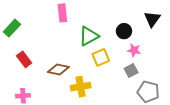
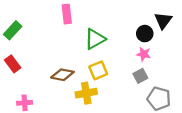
black circle: (124, 31) -> (145, 34), moved
yellow square: (101, 57) -> (98, 70), moved
red rectangle: (24, 59) -> (13, 64), moved

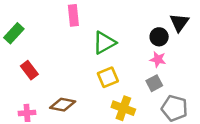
red rectangle: (13, 64) -> (29, 70), moved
brown diamond: (62, 75) -> (63, 105), moved
yellow cross: (86, 93) -> (123, 108), moved, turned 30

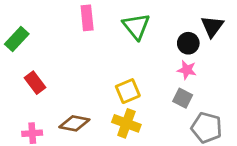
green triangle: (104, 43) -> (136, 26), moved, turned -40
gray square: (154, 83) -> (183, 98), turned -35
yellow cross: (123, 108) -> (126, 123), moved

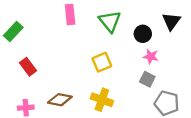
black circle: (188, 43) -> (143, 34), moved
yellow square: (128, 91) -> (102, 62), moved

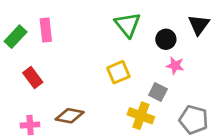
pink rectangle: (70, 14) -> (46, 30), moved
gray square: (147, 79) -> (158, 92), moved
yellow cross: (102, 100) -> (141, 116), moved

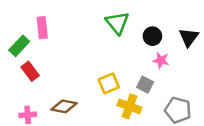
black triangle: (199, 25) -> (189, 37), moved
green rectangle: (16, 37) -> (19, 46), moved
yellow square: (118, 72) -> (109, 83), moved

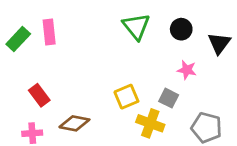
black circle: (152, 36) -> (181, 29), moved
green rectangle: (19, 46) -> (18, 39), moved
red rectangle: (30, 71) -> (39, 95), moved

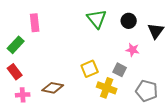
green rectangle: (18, 39) -> (16, 45), moved
red rectangle: (39, 95) -> (15, 72), moved

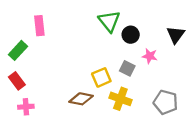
black circle: (129, 21) -> (131, 35), moved
gray square: (120, 70) -> (127, 68), moved
brown diamond: (53, 88) -> (81, 99), moved

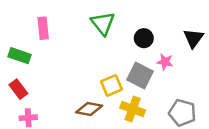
green triangle: (109, 21) -> (103, 23), moved
green rectangle: (18, 50) -> (20, 56), turned 66
gray square: (127, 68) -> (140, 75), size x1.5

